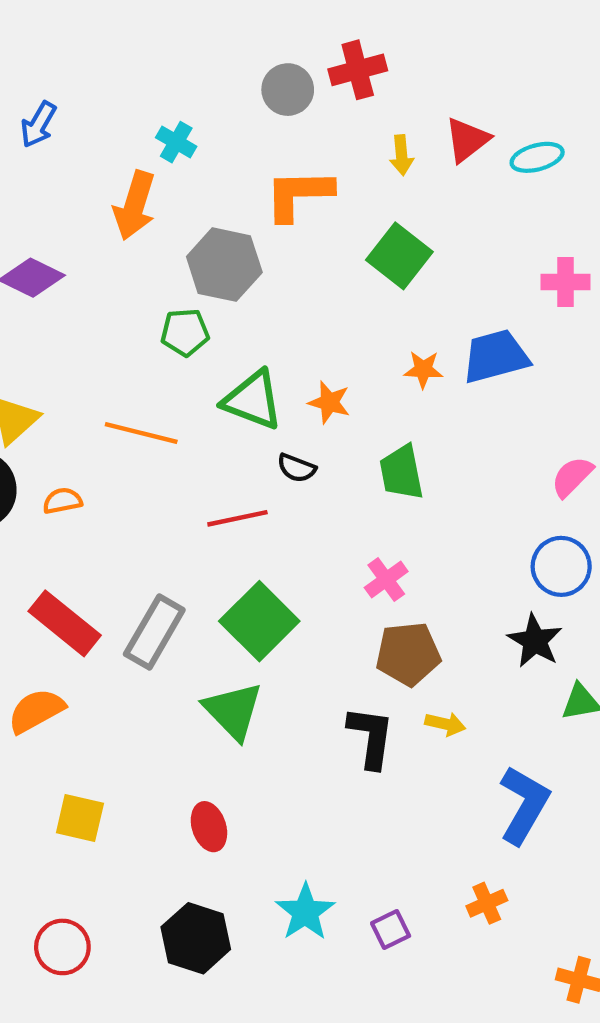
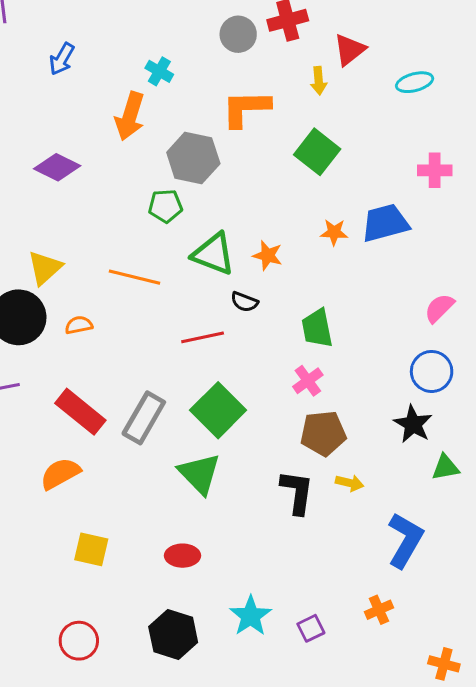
red triangle: (467, 140) -> (350, 50), moved
green trapezoid: (401, 472) -> (317, 328), moved
red ellipse: (209, 827) -> (182, 556), turned -72

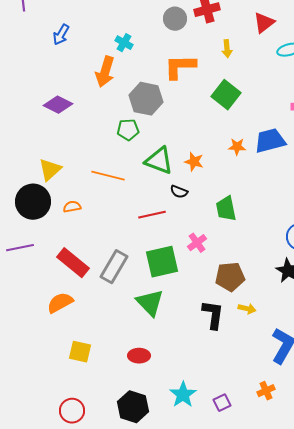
red triangle: (350, 50) -> (264, 23), moved
pink cross: (308, 381) -> (197, 243), moved
green square: (218, 410) -> (162, 262), turned 32

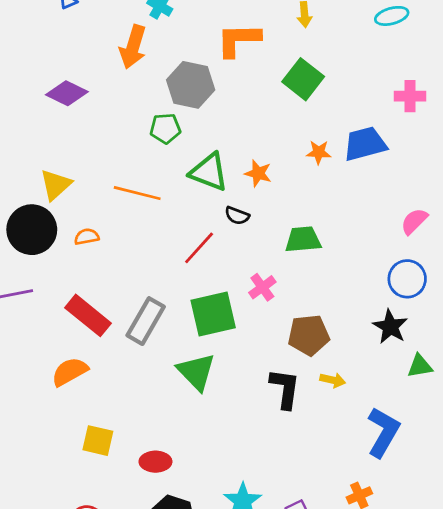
green trapezoid: (226, 209) -> (303, 239), turned 96
red line: (152, 215) -> (199, 248), turned -36
red ellipse: (139, 356) -> (155, 462), moved

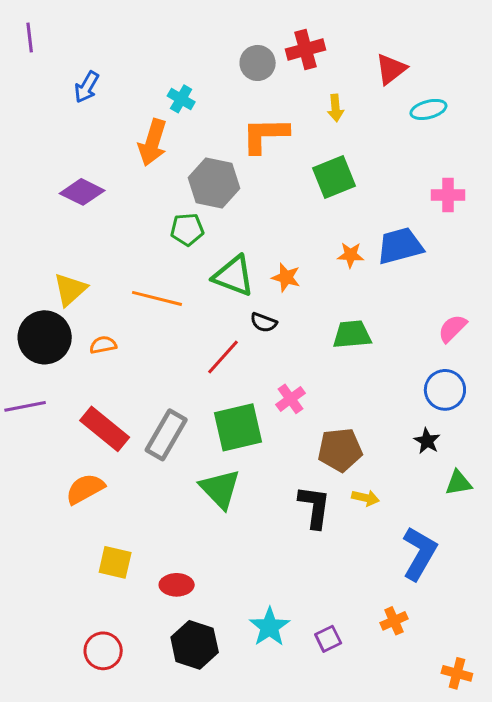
green square: (303, 79) -> (334, 177), turned 30
green trapezoid: (303, 239) -> (352, 334), moved
black star: (390, 327) -> (427, 441), size x0.7

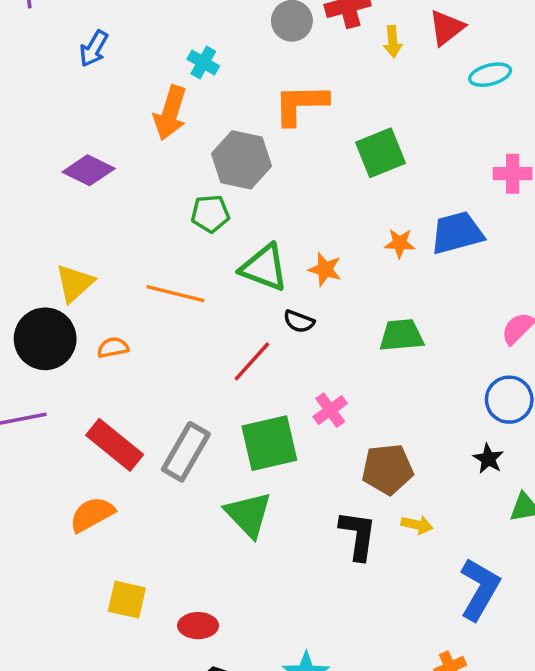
yellow arrow: (336, 108) -> (393, 42), moved

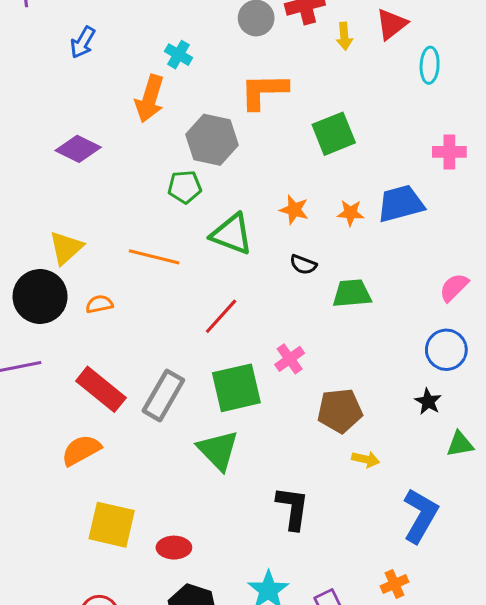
cyan ellipse: (490, 75) -> (430, 65), turned -72
orange star: (325, 269) -> (294, 210), moved
black semicircle: (299, 321) -> (303, 265), moved
black L-shape: (358, 535) -> (293, 508), moved
yellow square: (127, 600) -> (112, 525), size x1.4

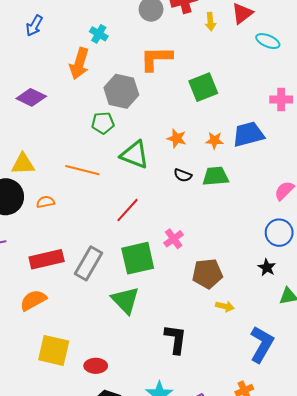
cyan ellipse: (430, 65) -> (268, 41), turned -70
yellow triangle: (66, 248) -> (23, 164), turned 40
green trapezoid: (352, 293) -> (216, 176), moved
red rectangle: (101, 389) -> (47, 259), turned -52

